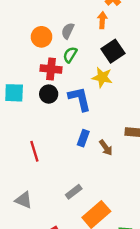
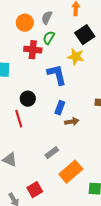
black circle: (49, 94) -> (28, 99), moved
brown arrow: (106, 148) -> (72, 122), moved, turned -64

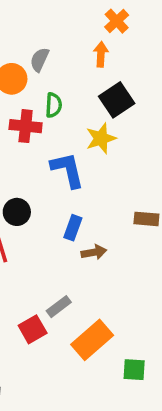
gray semicircle: (47, 18) -> (40, 60), moved
green semicircle: (49, 38) -> (54, 105), turned 152
yellow star: (76, 57) -> (101, 138), turned -30
red square: (35, 190) -> (33, 329), moved

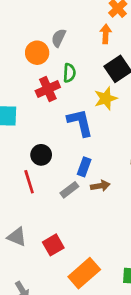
red cross: (26, 126) -> (48, 89), turned -30
gray rectangle: (59, 307) -> (69, 190), moved
orange rectangle: (92, 340) -> (84, 273), moved

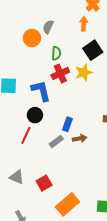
red cross: (48, 89) -> (60, 74), moved
blue L-shape: (80, 123) -> (41, 91), moved
red line: (29, 182) -> (26, 135), turned 42

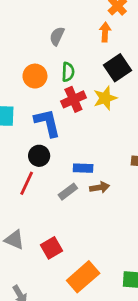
orange circle: (32, 38) -> (35, 76), moved
blue rectangle: (67, 124) -> (83, 168), turned 72

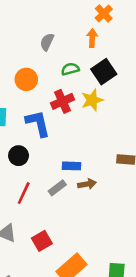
green semicircle: (68, 72) -> (70, 69), moved, turned -108
black circle: (39, 156) -> (19, 156), moved
red line: (27, 183) -> (24, 193), moved

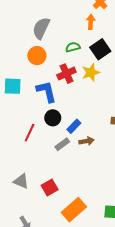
gray semicircle: (47, 42) -> (41, 28), moved, size x1.5
black circle: (19, 156) -> (53, 118), moved
blue rectangle: (71, 166) -> (74, 126), turned -48
red line: (24, 193) -> (30, 133), moved

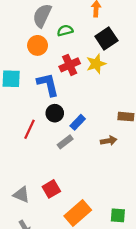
green semicircle: (73, 47) -> (65, 31), moved
brown arrow: (87, 141) -> (109, 141), moved
gray triangle: (21, 181) -> (21, 195), moved

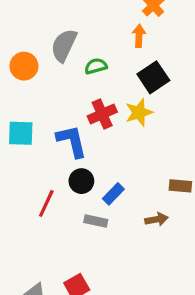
orange circle: (38, 45) -> (24, 66), moved
gray rectangle: (65, 142) -> (96, 221), turned 49

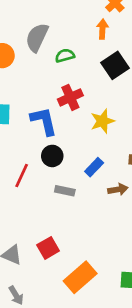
yellow star: (139, 112) -> (102, 121), moved
blue rectangle: (113, 194) -> (94, 167), moved

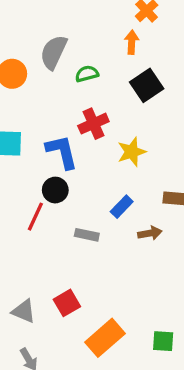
black circle: (52, 156) -> (55, 190), moved

